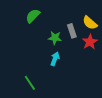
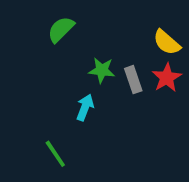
gray rectangle: (72, 31) -> (133, 80), moved
cyan arrow: (55, 59) -> (85, 107), moved

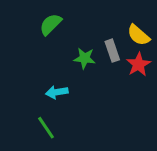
gray rectangle: (133, 80) -> (112, 51), moved
cyan arrow: (85, 107) -> (57, 92), moved, turned -120

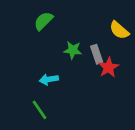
gray rectangle: (112, 51) -> (97, 54), moved
red star: (138, 64) -> (109, 67), moved

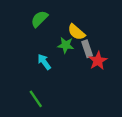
yellow semicircle: (119, 30) -> (76, 32), moved
cyan arrow: (49, 79) -> (44, 62), moved, turned 63

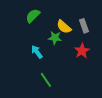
gray rectangle: (87, 49) -> (84, 26), moved
green line: (36, 99) -> (46, 80), moved

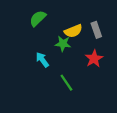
yellow semicircle: (64, 27) -> (73, 31), turned -63
green line: (46, 80) -> (66, 83), moved

